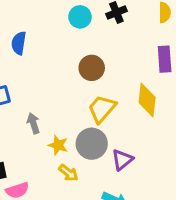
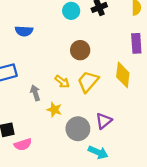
blue semicircle: (19, 43) -> (24, 31), turned -96
gray circle: (92, 144) -> (78, 129), moved
yellow arrow: (68, 173) -> (62, 82), moved

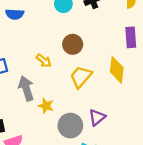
blue semicircle: (24, 31) -> (15, 14), moved
yellow arrow: (62, 82) -> (44, 61), moved
gray arrow: (35, 93) -> (26, 88), size x1.5

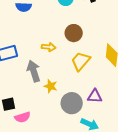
yellow arrow: (44, 61) -> (49, 47), turned -32
purple triangle: (97, 117) -> (95, 96), turned 42

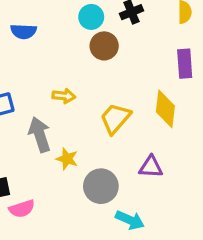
brown circle: (74, 33) -> (104, 46), moved
purple triangle: (95, 96) -> (151, 167), moved

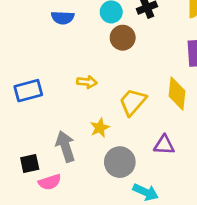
blue semicircle: (24, 31) -> (63, 18), moved
gray arrow: (40, 135) -> (65, 146), moved
yellow star: (67, 159) -> (100, 128), moved, turned 30

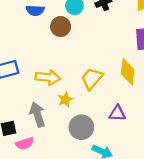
brown circle: (123, 38) -> (61, 27), moved
yellow arrow: (87, 82) -> (48, 77), moved, size x1.5

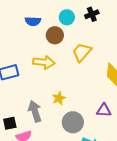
yellow arrow: (48, 77) -> (44, 62), moved
yellow trapezoid: (92, 79) -> (82, 52), moved

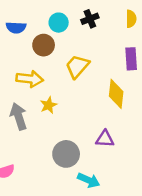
yellow star: (59, 98) -> (49, 105), moved
gray arrow: (35, 111) -> (18, 116), moved

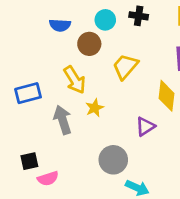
black cross: (90, 19) -> (139, 16), turned 30
yellow arrow: (30, 79) -> (75, 80), turned 52
purple triangle: (105, 139) -> (145, 126), moved, turned -36

